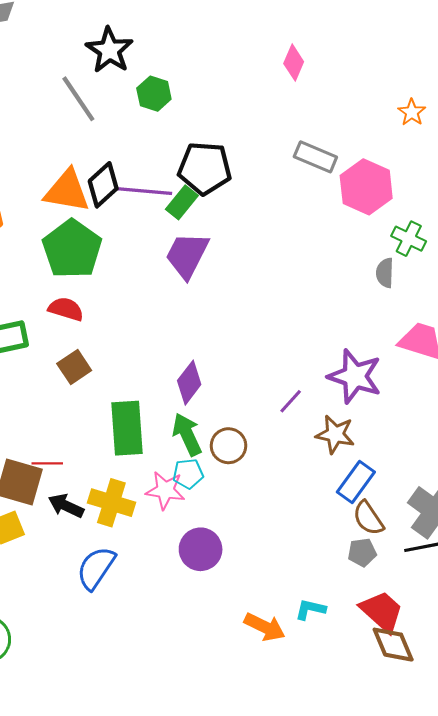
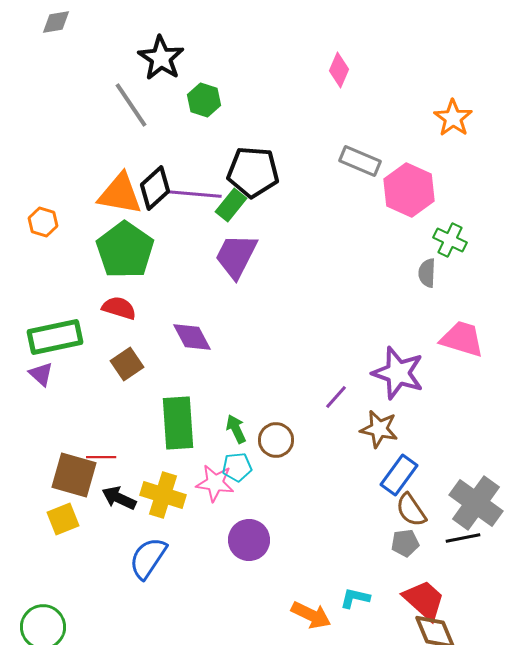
orange star: (412, 112) -> (453, 118), size x1.4
purple diamond: (189, 383) -> (192, 337), moved, turned -66
green arrow: (187, 434) -> (236, 429), size x0.7

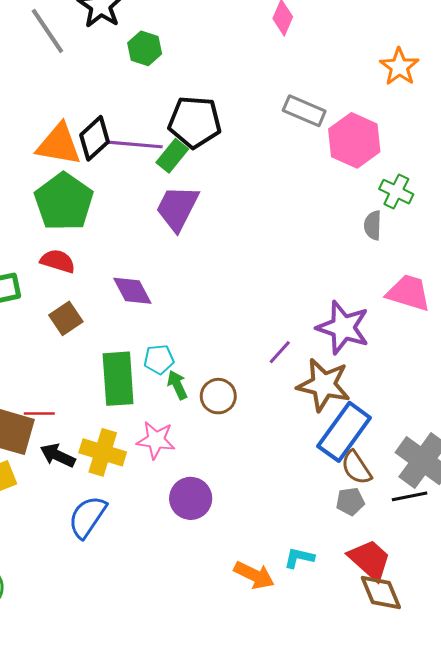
gray line: (131, 105) -> (47, 31), moved
brown star: (379, 429) -> (324, 385), size x1.4
cyan pentagon: (237, 467) -> (159, 359), moved
blue rectangle: (399, 475) -> (344, 432), size x1.4

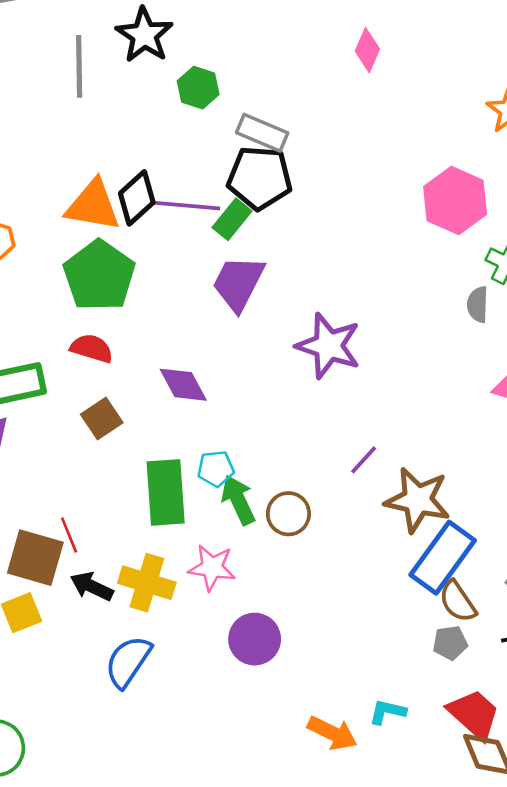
gray line: (47, 31) -> (79, 66), turned 33
gray rectangle: (304, 111) -> (262, 133), moved
purple star: (343, 328) -> (329, 346), moved
green arrow: (177, 385) -> (238, 500), size x1.4
red line: (39, 414) -> (69, 535), turned 68

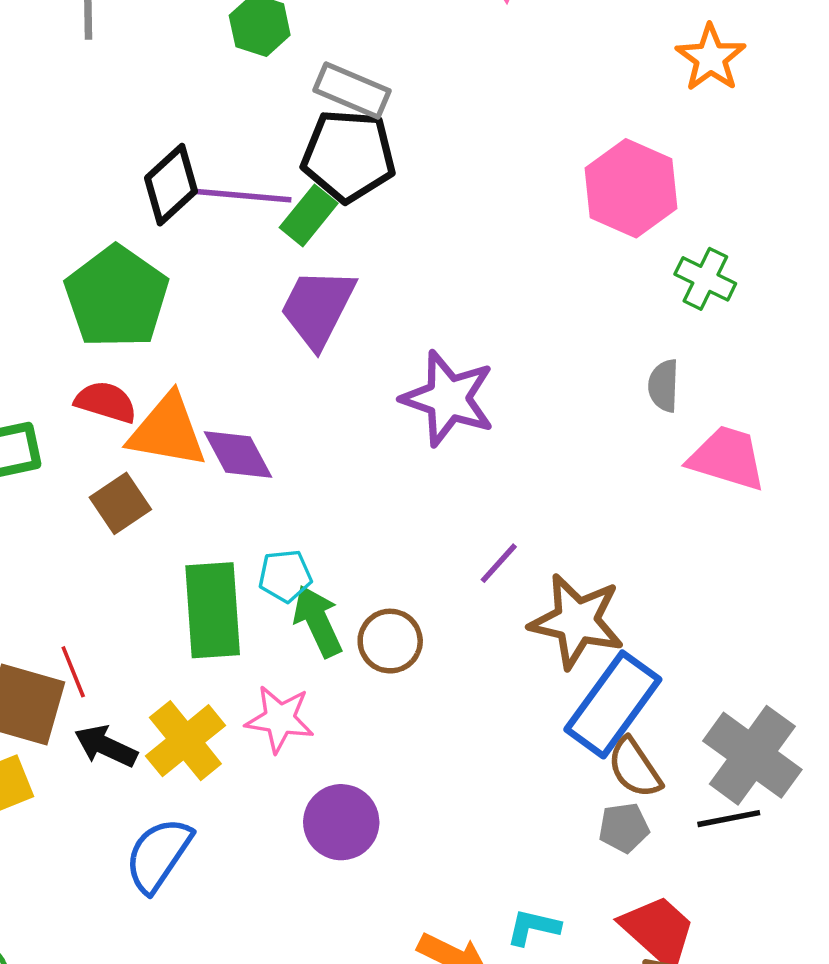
orange triangle: (93, 205) -> (167, 431), moved
gray semicircle: (478, 304) -> (664, 386), moved
yellow cross: (147, 583) -> (185, 741), turned 34

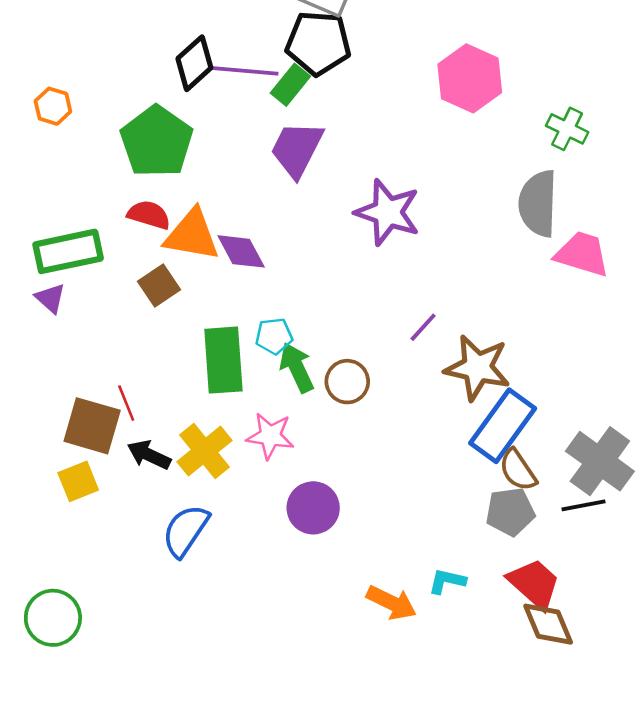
pink hexagon: (631, 188) -> (470, 78), moved
gray semicircle: (664, 386) -> (538, 203), size x1.8
gray pentagon: (624, 828) -> (510, 512), size x1.4

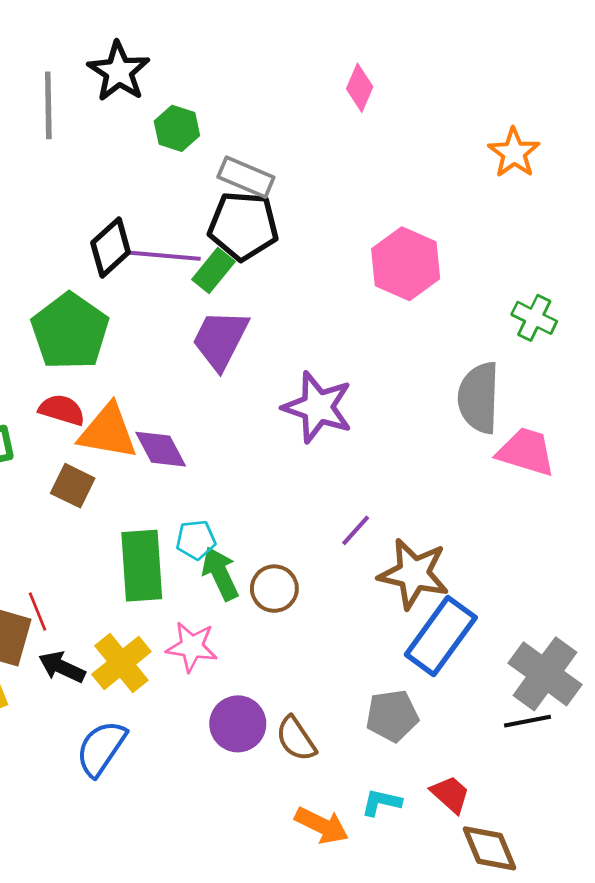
green cross: (567, 129) -> (534, 318), moved
brown square: (159, 286) -> (73, 486), turned -30
brown semicircle: (518, 470) -> (296, 739), moved
gray pentagon: (510, 512) -> (392, 716), moved
red trapezoid: (534, 584) -> (450, 794), moved, size x0.7

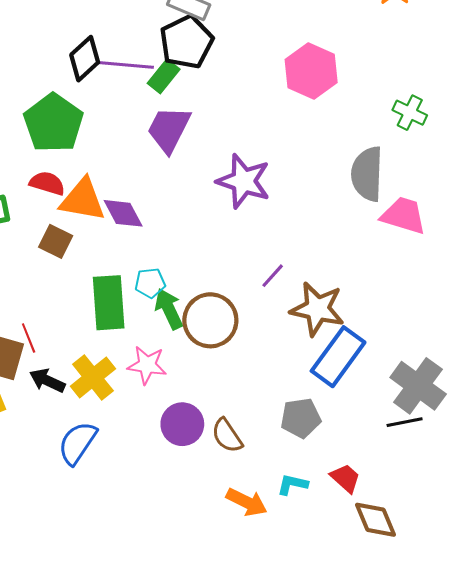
black pentagon: (243, 226) -> (186, 42), turned -30
brown circle: (274, 589) -> (210, 320), size x1.5

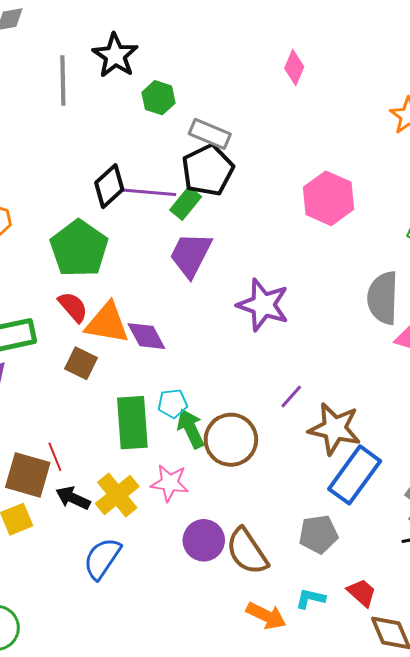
red semicircle: (47, 183) -> (73, 307), turned 32
brown semicircle: (227, 436) -> (247, 551), size x1.4

